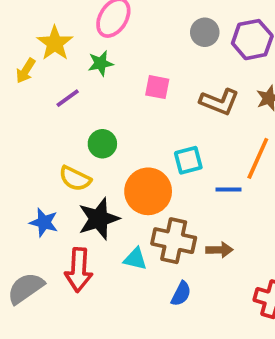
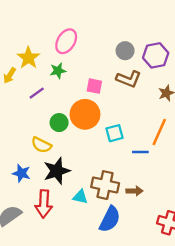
brown L-shape: (219, 102) -> (129, 79), moved
orange circle: (148, 191) -> (85, 114), moved
blue semicircle: (181, 294) -> (110, 219), size x1.6

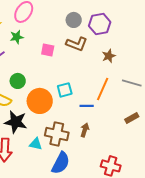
orange circle: (85, 114) -> (40, 101), moved
black star: (57, 171) -> (16, 122), turned 30
brown arrow: (134, 191) -> (85, 130), moved, turned -72

